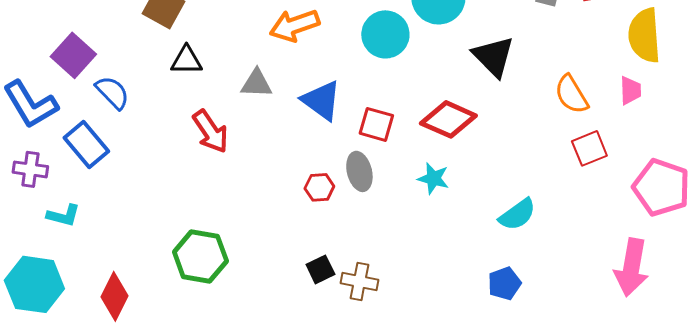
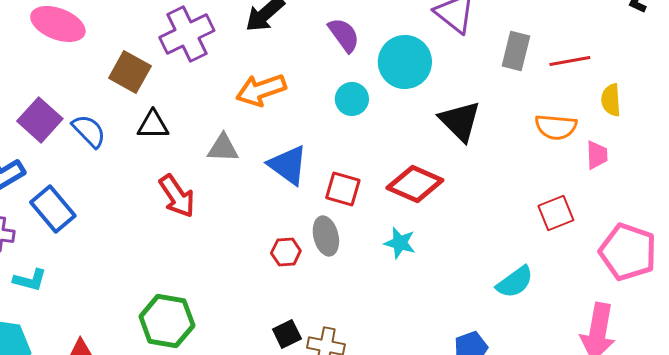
cyan circle: (385, 34) -> (352, 99), size x0.7
yellow semicircle: (644, 35) -> (611, 100), size x0.6
blue semicircle: (112, 92) -> (89, 131), moved
orange semicircle: (571, 94) -> (556, 127), moved, turned -54
cyan semicircle: (517, 214) -> (515, 282), moved

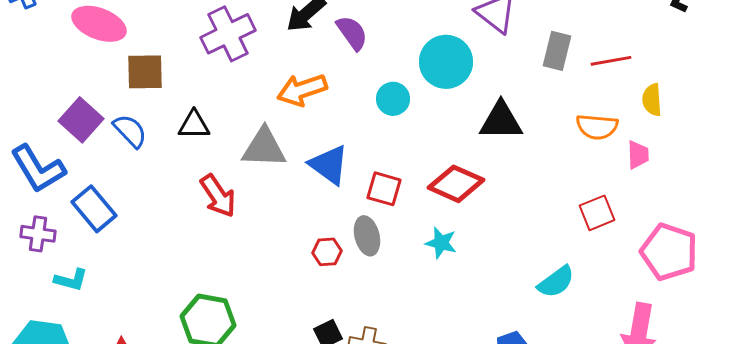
purple semicircle: (344, 35) -> (352, 33), moved
brown square: (130, 72) -> (145, 72), moved, turned -30
black triangle: (460, 121) -> (501, 121), turned -45
gray triangle: (223, 148) -> (264, 148), size x1.4

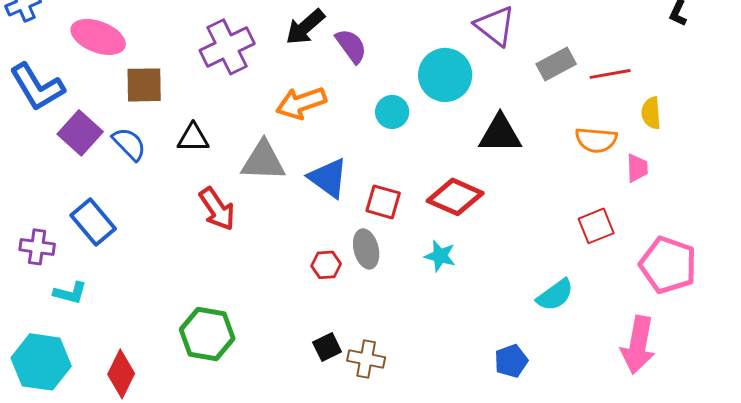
gray rectangle: (557, 51) -> (556, 64), turned 48
blue L-shape: (38, 169) -> (37, 87), moved

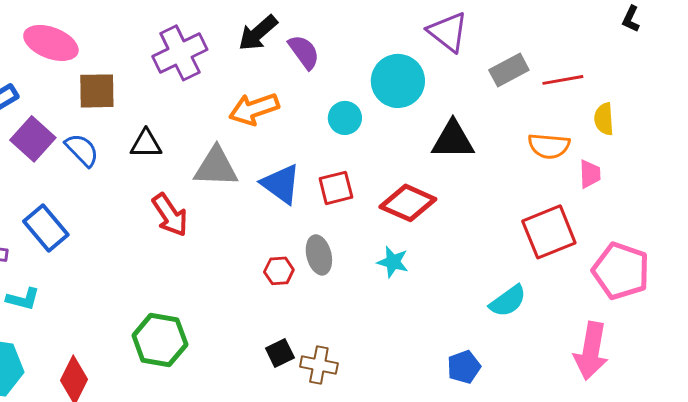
red square: (383, 202) -> (336, 188), moved, turned -30
red square: (596, 226) -> (549, 232), size x1.5

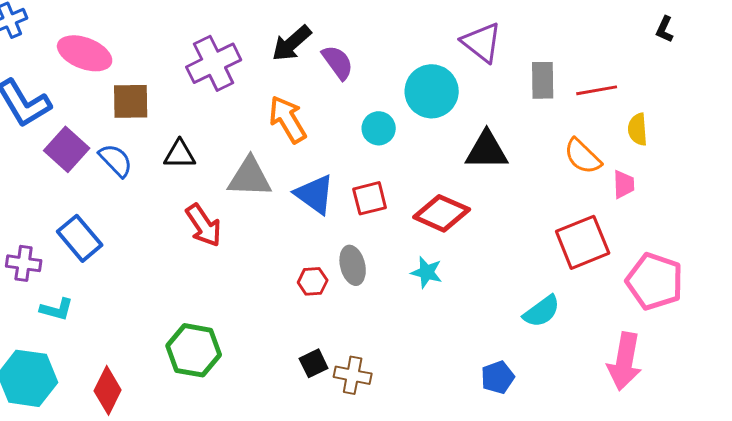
gray rectangle: (509, 70) -> (543, 80), turned -63
orange arrow: (254, 109) -> (288, 119), turned 78
orange semicircle: (549, 146) -> (583, 156), turned 39

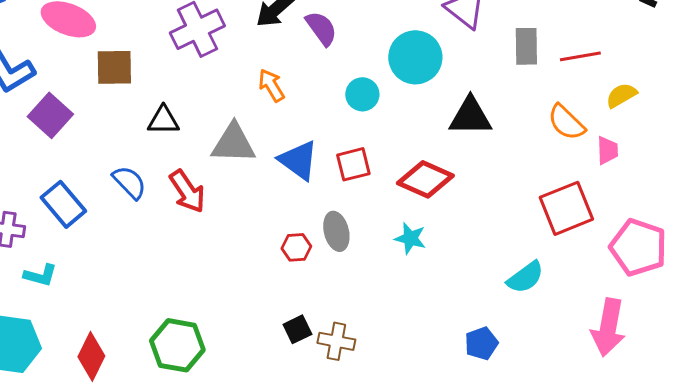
orange arrow: (288, 119) -> (271, 85), size x0.7
yellow semicircle: (638, 129) -> (621, 95), turned 64
blue semicircle: (116, 160) -> (129, 182), moved
green hexagon: (194, 350) -> (177, 345), moved

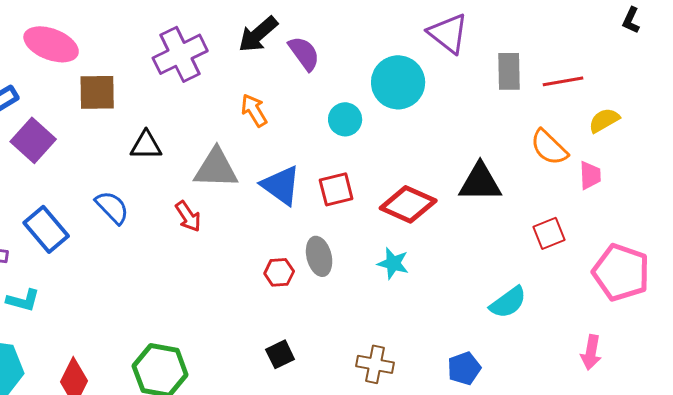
black triangle: (470, 116) -> (480, 182), moved
red arrow: (187, 191) -> (188, 216), moved, size x0.7
red square: (566, 208) -> (549, 233), size x0.6
pink arrow: (608, 327) -> (591, 352), size x0.6
brown cross: (336, 341) -> (375, 364), moved

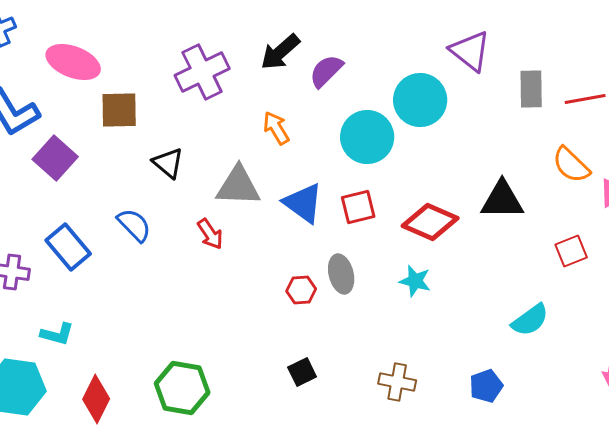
purple semicircle: (304, 53) -> (326, 71), turned -99
cyan circle: (345, 119) -> (367, 137), size x1.6
black triangle: (146, 145) -> (168, 163), turned 40
cyan L-shape: (23, 300) -> (57, 334), moved

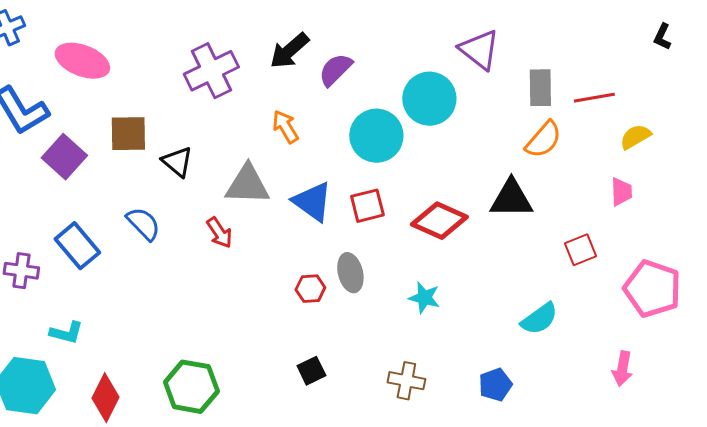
brown square: (119, 110) -> (128, 134), moved
orange semicircle: (571, 165) -> (543, 140), moved, turned -93
cyan star: (415, 281) -> (424, 298), moved

